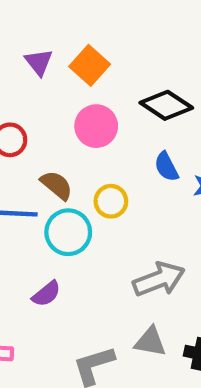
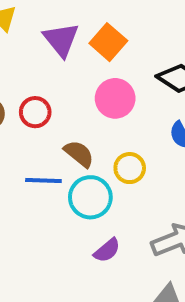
purple triangle: (39, 62) -> (61, 40), size x1.4
purple semicircle: (46, 294) -> (107, 250), moved

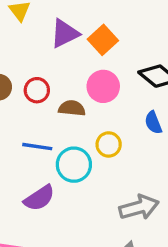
purple triangle: (61, 40) -> (65, 34), turned 36
brown semicircle: (79, 154) -> (72, 108), moved, turned -40
purple semicircle: (107, 250) -> (39, 198), moved, size x1.4

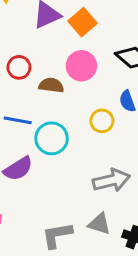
yellow circle: (109, 144) -> (102, 121), moved

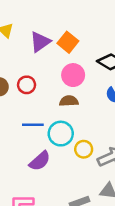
brown semicircle: (51, 85) -> (69, 101), moved
yellow circle: (102, 121) -> (84, 149), moved

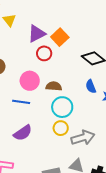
pink circle: (73, 75) -> (30, 81), moved
red circle: (27, 85) -> (44, 53), moved
cyan circle: (61, 134) -> (62, 107), moved

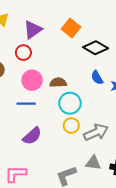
orange square: (60, 37) -> (71, 28), moved
red circle: (44, 53) -> (23, 53), moved

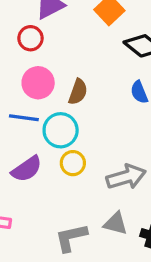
brown semicircle: (58, 83) -> (78, 92), turned 105
cyan circle: (70, 103) -> (61, 130), moved
yellow circle: (71, 126) -> (73, 163), moved

